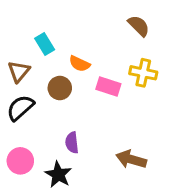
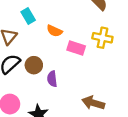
brown circle: (60, 88) -> (34, 65), moved
purple semicircle: (72, 143) -> (52, 79), moved

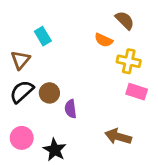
orange semicircle: (54, 31) -> (104, 40), moved
pink rectangle: (76, 48) -> (137, 92), moved

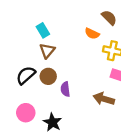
brown triangle: (20, 60) -> (47, 51), moved
brown arrow: (118, 137) -> (104, 99), moved

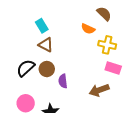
brown triangle: (47, 51) -> (46, 45), turned -42
brown arrow: (104, 99) -> (99, 90), turned -36

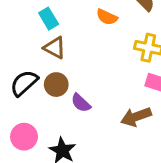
orange semicircle: (88, 29) -> (107, 17), moved
purple semicircle: (63, 81) -> (81, 103), turned -40

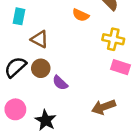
cyan rectangle: (49, 19) -> (19, 16), moved, turned 42
brown arrow: (136, 117) -> (104, 107), moved

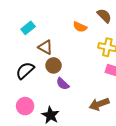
cyan rectangle: (19, 16) -> (28, 28), turned 40
brown circle: (41, 68) -> (54, 65), moved

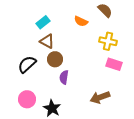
cyan rectangle: (28, 28) -> (43, 22), moved
purple semicircle: (63, 84) -> (64, 77), turned 56

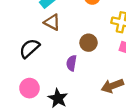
brown circle: (55, 59) -> (89, 43), moved

